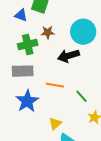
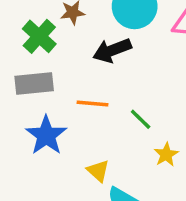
green cross: (28, 45) -> (39, 36), turned -30
yellow triangle: (55, 124) -> (98, 171), turned -32

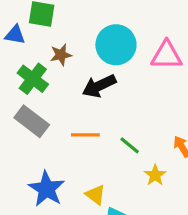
gray rectangle: (34, 83) -> (32, 121), turned 48
blue star: (46, 135) -> (47, 189), moved

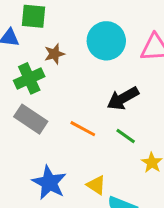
green cross: (33, 79) -> (29, 78), turned 32
black arrow: (99, 86) -> (123, 98), moved
orange line: (85, 135) -> (83, 129), turned 32

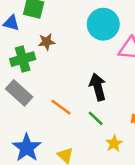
cyan circle: (106, 41) -> (103, 24), moved
black arrow: (123, 98) -> (98, 87), turned 96

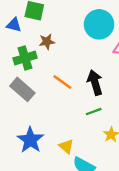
orange line: (61, 107) -> (62, 82), moved
green line: (96, 118) -> (94, 112), turned -63

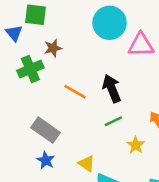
blue triangle: (14, 25) -> (14, 33), turned 42
gray rectangle: (22, 89) -> (45, 130), moved
blue star: (30, 140) -> (46, 160), size x0.6

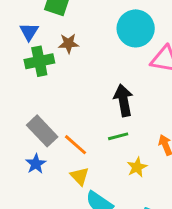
blue triangle: (14, 33) -> (29, 32), moved
orange line: (75, 92) -> (76, 145), moved

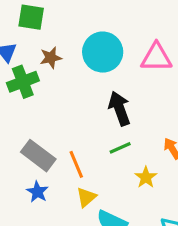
cyan circle: (136, 28) -> (103, 52), moved
orange line: (76, 145) -> (76, 164), turned 35
yellow triangle: (80, 176) -> (86, 197), turned 42

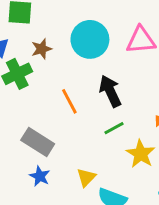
orange line: (76, 164) -> (69, 101), moved
yellow star: (146, 177) -> (141, 154), size x1.4

